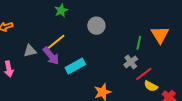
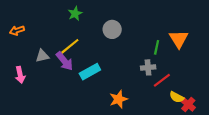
gray cross: (131, 62) -> (148, 67), turned 32
yellow semicircle: (151, 86) -> (177, 97), moved

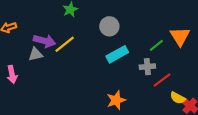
green line: (157, 47) -> (156, 45), turned 40
purple arrow: (65, 61) -> (44, 41), moved, turned -36
cyan rectangle: (90, 72) -> (117, 54), moved

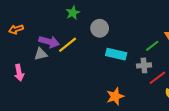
gray circle: (109, 26) -> (100, 28), moved
cyan rectangle: (117, 54) -> (116, 54), turned 42

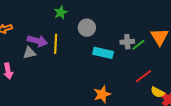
yellow line: (68, 45) -> (56, 44), turned -48
gray cross: (144, 65) -> (127, 42), moved

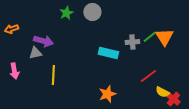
gray circle: (87, 28) -> (92, 12), moved
yellow line: (56, 44) -> (53, 75), moved
green line: (138, 45) -> (149, 37), moved

